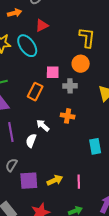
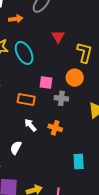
red triangle: (42, 25) -> (58, 37), moved, turned -40
orange rectangle: (35, 92) -> (26, 99), turned 66
white arrow: (43, 125) -> (30, 125), moved

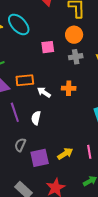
gray cross: (61, 98) -> (76, 57), moved
orange rectangle: (26, 99) -> (25, 80), moved

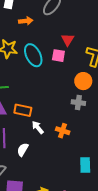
pink square: (48, 47) -> (58, 56), moved

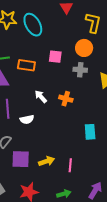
pink square: (58, 56) -> (55, 57), moved
orange rectangle: (23, 110) -> (26, 65), moved
white semicircle: (23, 150) -> (27, 119), turned -128

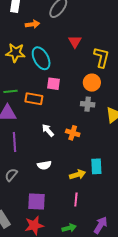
pink square: (55, 57) -> (54, 84), moved
white semicircle: (27, 119) -> (44, 165), moved
purple square: (21, 159) -> (37, 202), moved
yellow arrow: (46, 161) -> (77, 175), moved

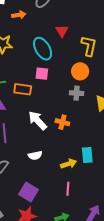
cyan ellipse: (41, 58) -> (43, 49), moved
white arrow: (48, 130) -> (38, 120), size x1.5
purple square: (37, 202) -> (29, 192), turned 30

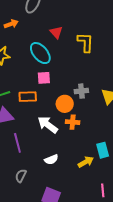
orange circle: (80, 71) -> (65, 104), moved
pink line: (68, 189) -> (103, 190), moved

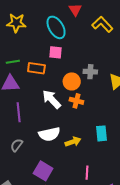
yellow L-shape: (85, 42) -> (102, 24), turned -55
white semicircle: (51, 159) -> (49, 134), size x1.5
yellow arrow: (86, 162) -> (73, 142), moved
pink line: (103, 190) -> (87, 173), moved

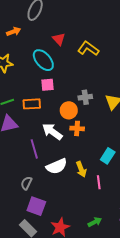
purple line: (19, 112) -> (34, 149), moved
cyan rectangle: (101, 133) -> (108, 156), turned 49
yellow arrow: (73, 142) -> (81, 169), turned 98
purple square: (43, 171) -> (36, 206), moved
pink line: (87, 173) -> (99, 182), moved

